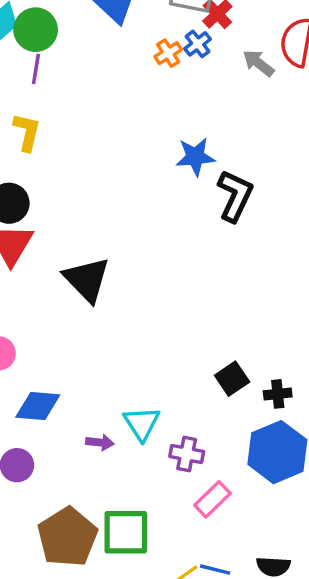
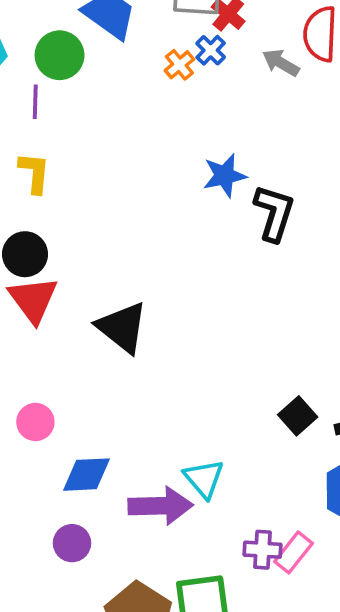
green circle: (36, 30) -> (60, 55), moved
purple arrow: (100, 442) -> (160, 506), size x2.0
purple cross: (187, 454) -> (263, 550), moved

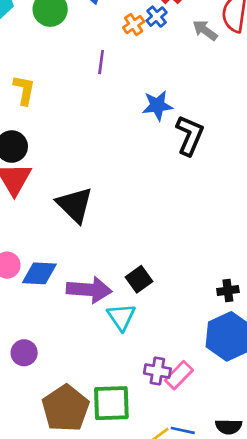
purple line: (35, 102) -> (101, 62), moved
black square: (298, 416) -> (139, 279), moved
blue diamond: (87, 475) -> (39, 273), moved
purple arrow: (160, 506) -> (89, 290), moved

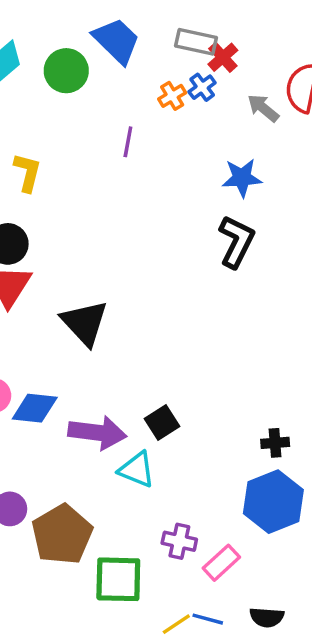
blue star: (157, 105) -> (242, 178), moved
cyan triangle: (121, 317) -> (137, 470), turned -36
pink rectangle: (179, 375) -> (221, 563), moved
brown pentagon: (66, 408) -> (62, 534), moved

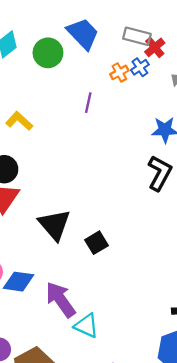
yellow L-shape: (27, 172) -> (19, 121), turned -64
black square: (162, 422) -> (96, 243), moved
purple arrow: (97, 433) -> (61, 300), turned -135

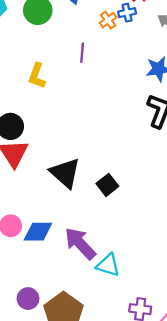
blue cross: (140, 67) -> (127, 13), turned 30
yellow L-shape: (19, 121) -> (37, 76), moved, turned -105

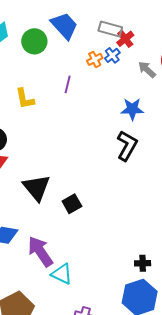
blue cross: (127, 13) -> (112, 55), turned -35
yellow L-shape: (37, 76) -> (25, 99), turned -40

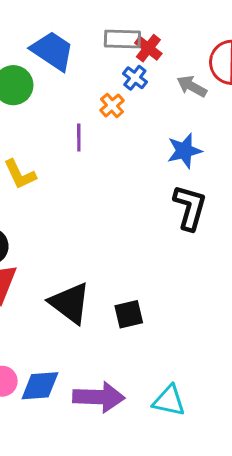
orange cross: (95, 59) -> (112, 105), moved
black square: (72, 204) -> (129, 314), turned 30
purple arrow: (40, 251) -> (99, 397), turned 140
cyan triangle: (62, 274) -> (169, 401), moved

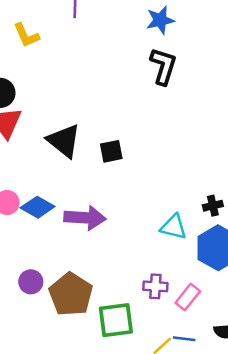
blue diamond: (40, 386) -> (38, 207), turned 32
cyan triangle: (169, 401) -> (174, 227), moved

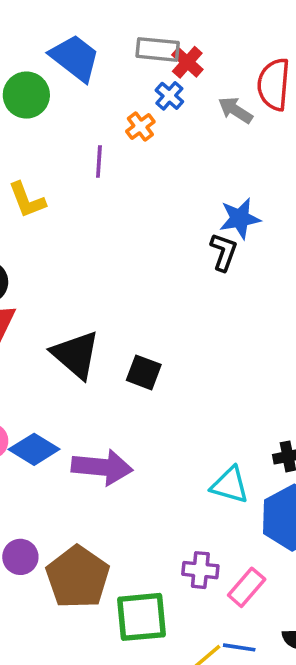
blue star: (160, 20) -> (240, 218), moved
black L-shape: (163, 66) -> (224, 252), size x0.7
black square: (111, 151) -> (144, 372), turned 30

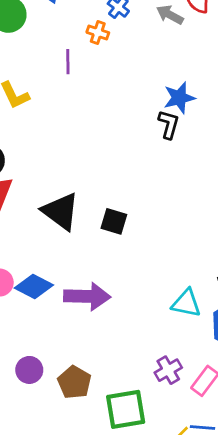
orange cross: (140, 126) -> (98, 33), turned -30
purple cross: (200, 570) -> (168, 370), turned -32
brown pentagon: (78, 577) -> (74, 382), size x0.7

